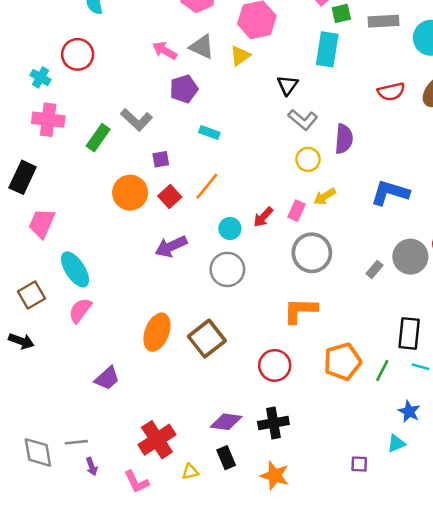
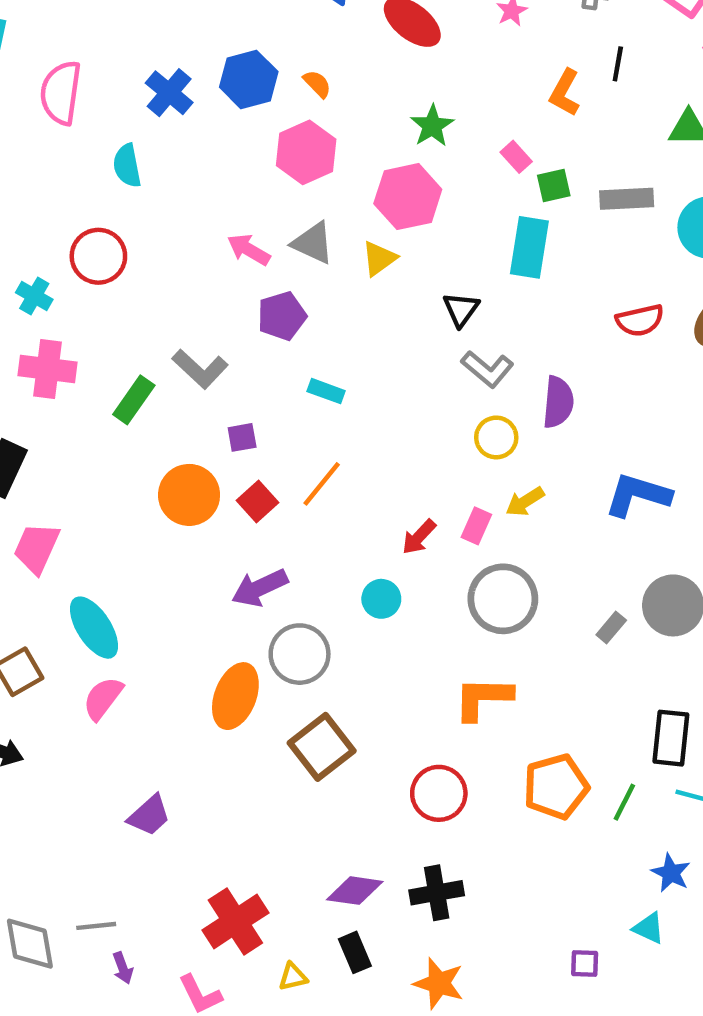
cyan circle: (230, 228) -> (381, 599), moved
gray circle: (227, 269) -> (300, 654), moved
orange ellipse: (157, 332) -> (235, 696), moved
cyan triangle: (396, 443) -> (649, 928), turned 48

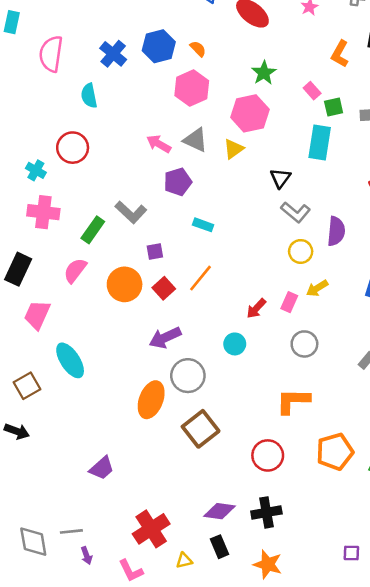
gray circle: (503, 599) -> (304, 344), size x0.7
pink semicircle: (103, 698) -> (75, 270), moved

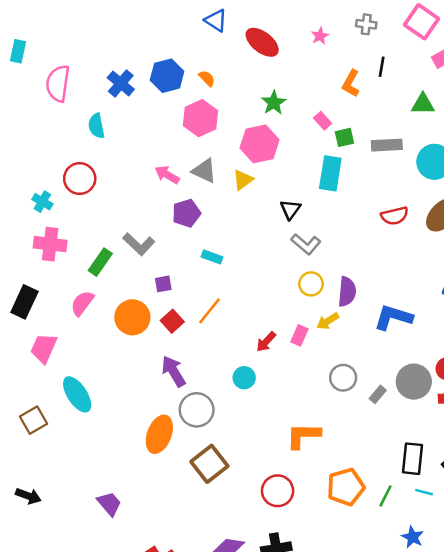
purple semicircle: (336, 231) -> (347, 292), moved
purple arrow: (165, 338) -> (173, 371), turned 84
gray circle: (304, 344) -> (343, 378), moved
black arrow: (17, 431) -> (28, 496), moved
purple trapezoid: (102, 468) -> (109, 504), turned -88

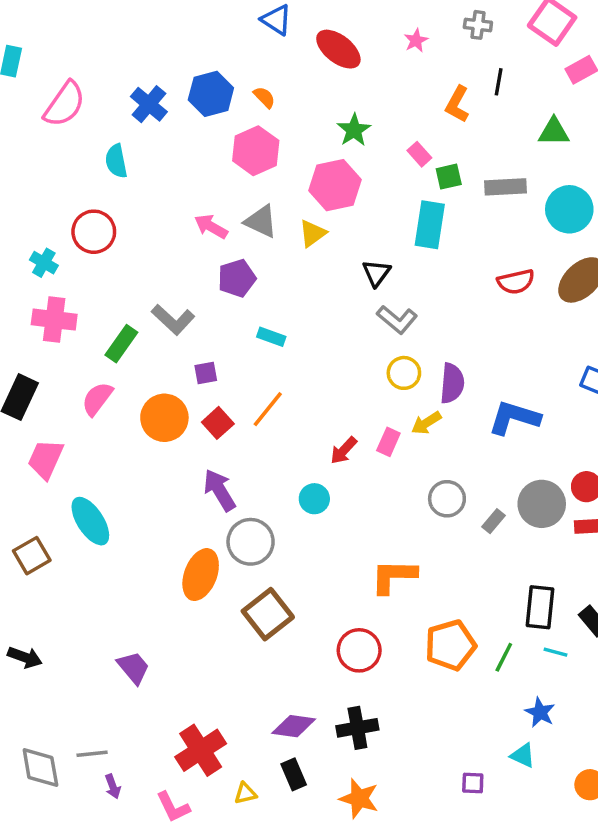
pink semicircle: (58, 83) -> (65, 104), turned -153

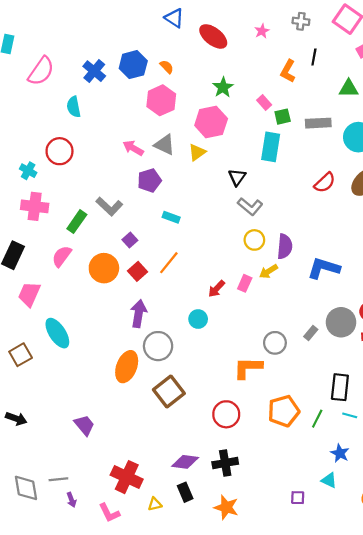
red semicircle: (516, 282) -> (325, 183), turned -30
purple square: (206, 373) -> (130, 240), turned -32
purple arrow: (220, 490) -> (139, 314), turned 40
gray circle: (447, 499) -> (275, 343), moved
red cross: (201, 750) -> (127, 477), turned -32

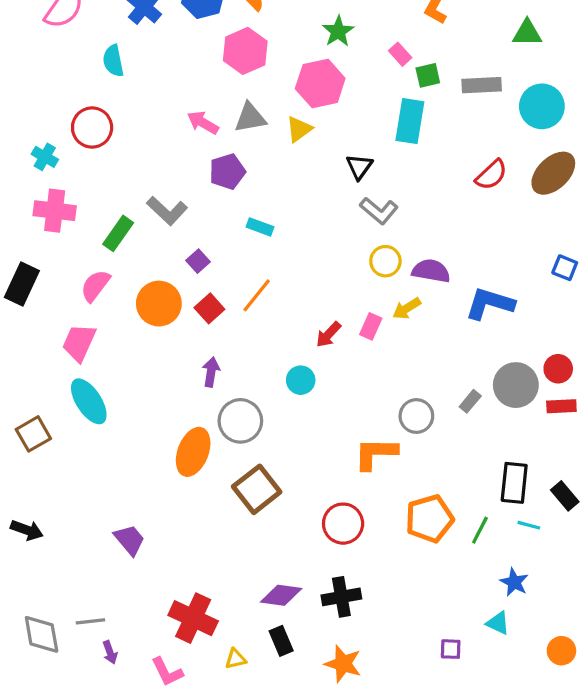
gray triangle: (165, 145) -> (250, 118), turned -35
purple semicircle: (285, 246) -> (431, 271), turned -85
pink trapezoid: (29, 294) -> (79, 343), moved
purple arrow: (139, 314) -> (211, 372), size x0.7

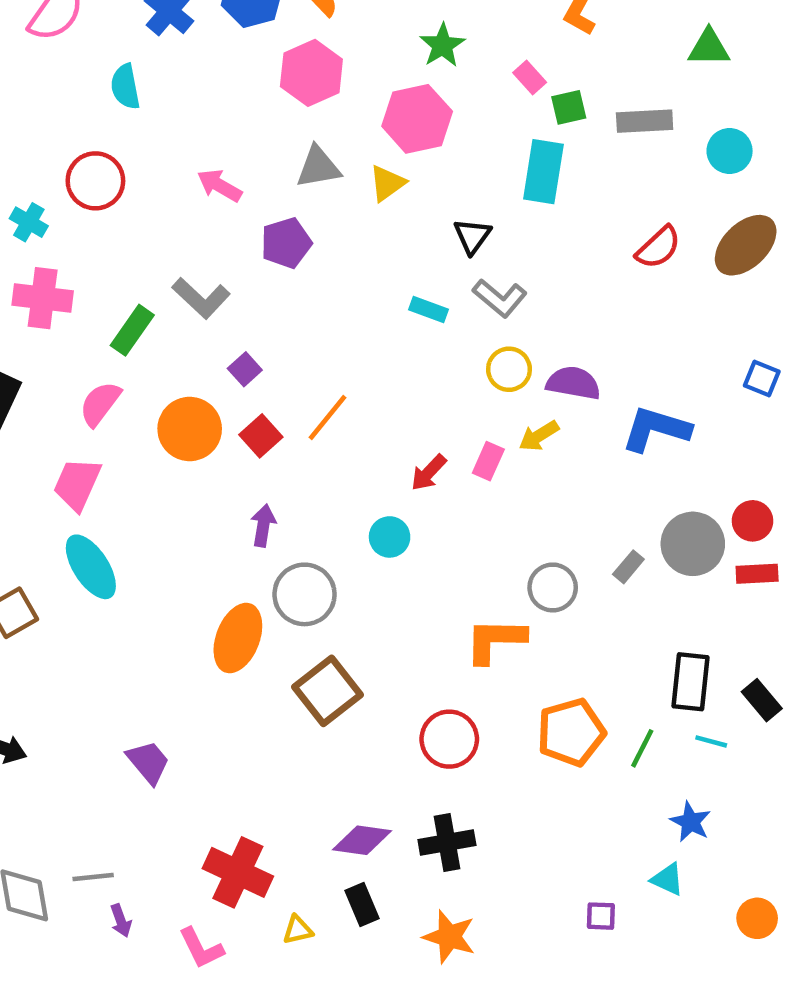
cyan circle: (542, 106) -> (730, 151), size x0.7
pink arrow: (203, 123) -> (220, 185), moved
cyan rectangle: (260, 227) -> (429, 310), moved

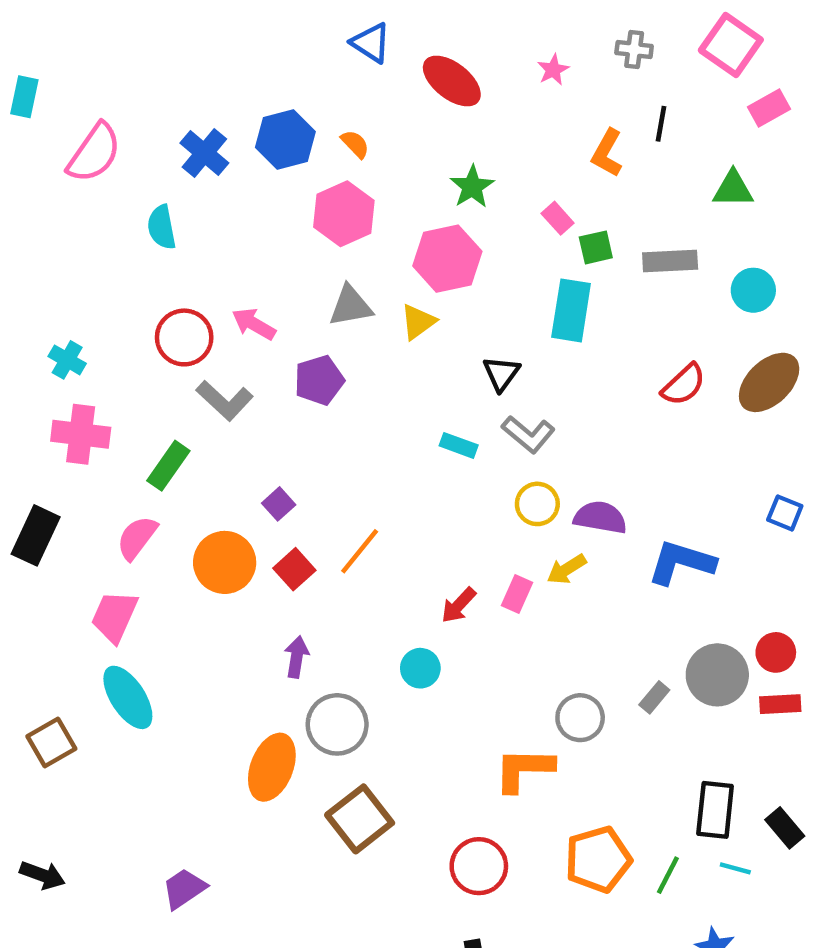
red circle: (95, 181) -> (184, 337), moved
gray L-shape: (201, 298) -> (225, 400), moved
purple trapezoid: (148, 762) -> (184, 889), turned -84

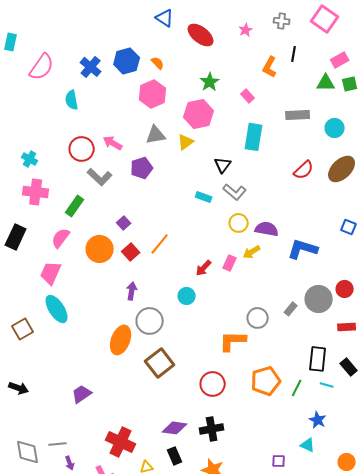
pink rectangle: (769, 108) -> (340, 60), moved
green square: (596, 247) -> (350, 84), moved
red rectangle: (780, 704) -> (347, 327), moved

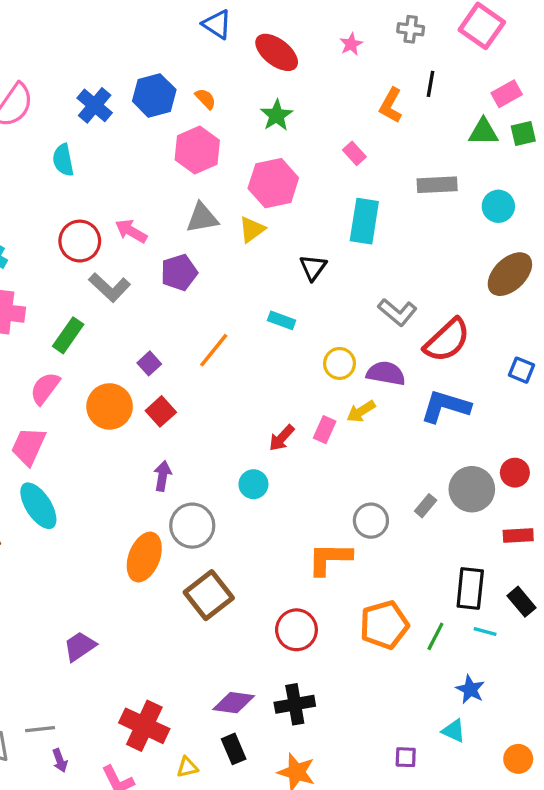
green star: (210, 82) -> (277, 115), moved
red semicircle: (304, 170) -> (447, 340), moved, size x1.4
gray L-shape: (235, 192) -> (397, 312), moved
orange line: (160, 244) -> (214, 350), moved

